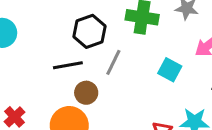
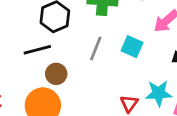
gray line: (113, 62) -> (96, 48), moved

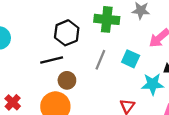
cyan star: (159, 93) -> (153, 84), moved

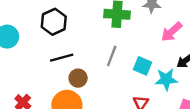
black hexagon: (67, 33) -> (54, 22), moved
cyan square: (131, 59) -> (143, 66), moved

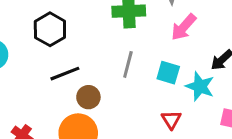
pink arrow: (172, 32) -> (184, 27), moved
cyan star: (166, 79) -> (200, 86), turned 30

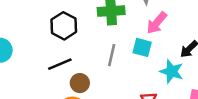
black hexagon: (50, 29) -> (64, 26), moved
cyan square: (168, 73) -> (142, 47), moved

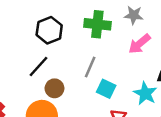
cyan square: (142, 47) -> (106, 89), moved
black line: (60, 64) -> (38, 67), turned -35

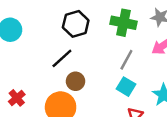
gray line: (90, 67) -> (126, 60), moved

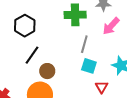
black hexagon: (76, 24) -> (25, 26), moved

